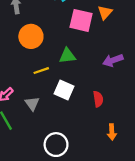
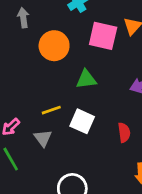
orange circle: (31, 36) -> (54, 46), moved
yellow line: (41, 71) -> (51, 110), moved

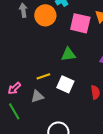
orange circle: (54, 46) -> (45, 15), moved
gray triangle: (43, 138) -> (37, 96), turned 48

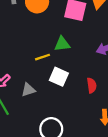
yellow line: (43, 76) -> (42, 57), moved

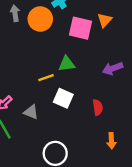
gray triangle: (28, 90) -> (31, 112), turned 40

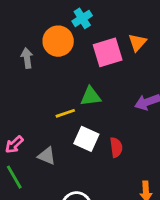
gray arrow: (15, 13) -> (27, 58), moved
pink square: (80, 28) -> (108, 52), turned -30
red semicircle: (98, 107) -> (116, 147), moved

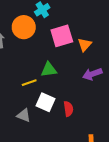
orange triangle: (137, 43) -> (85, 45), moved
gray triangle: (47, 156) -> (24, 115), moved

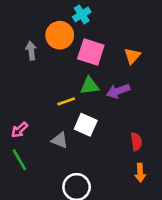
pink square: (62, 36) -> (91, 52), moved, turned 35
purple arrow: (92, 74) -> (118, 91), moved
red semicircle: (68, 109) -> (136, 142), moved

